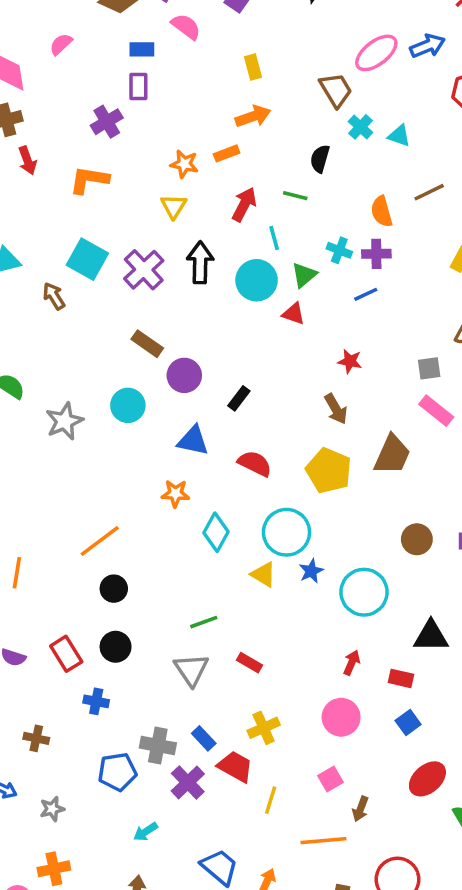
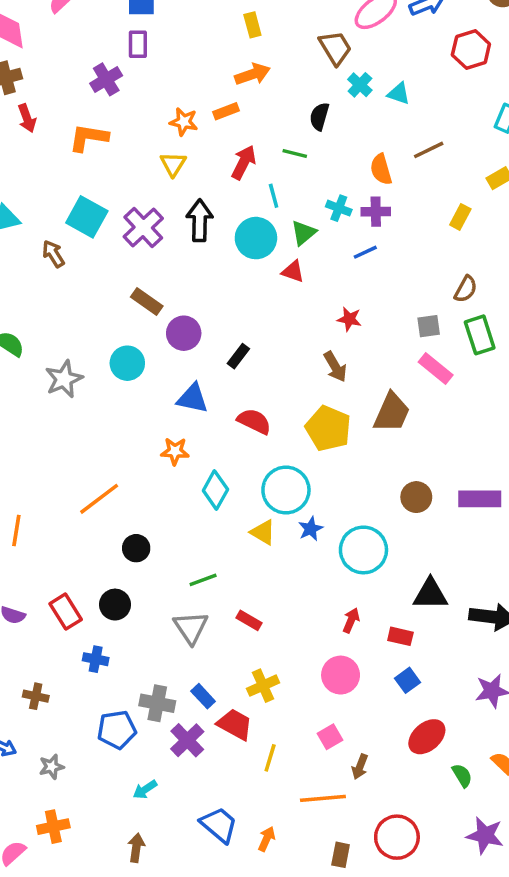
black circle: (114, 589) -> (136, 548), moved

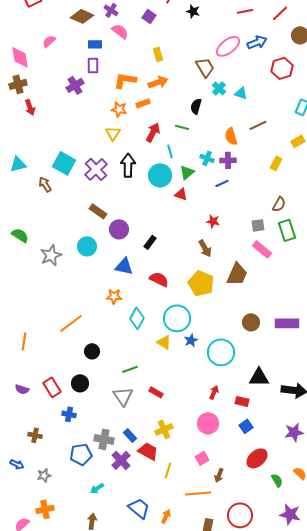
orange L-shape: (89, 138) -> (125, 80), moved

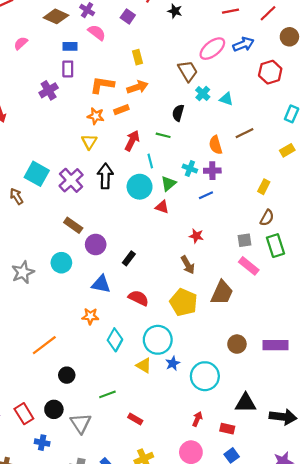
yellow rectangle: (276, 163) -> (264, 187), moved
gray triangle: (123, 396) -> (81, 423), moved

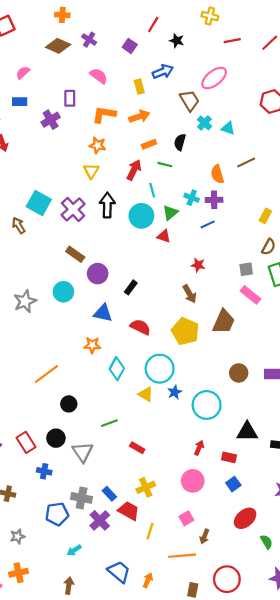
pink semicircle: (97, 33) -> (99, 76), moved
blue arrow: (243, 44) -> (163, 72), moved
blue rectangle: (70, 46) -> (20, 102), moved
orange rectangle: (121, 110) -> (149, 144), moved

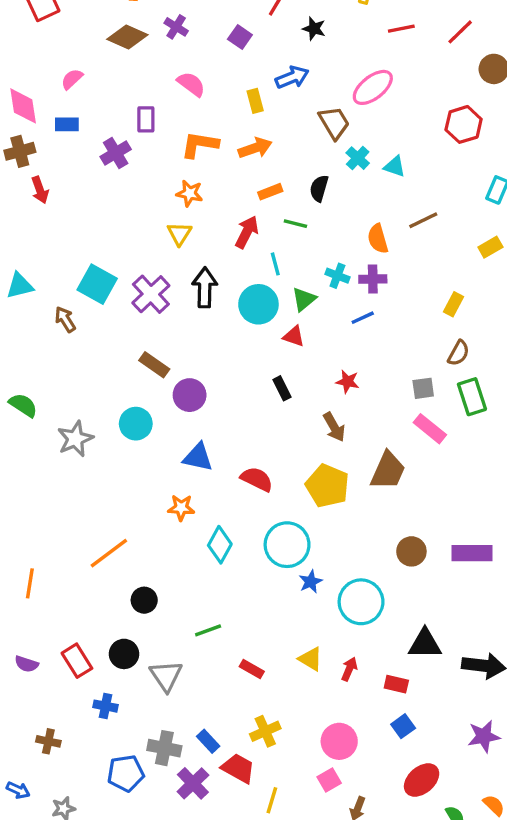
black rectangle: (131, 287) -> (282, 388), moved, turned -64
yellow triangle: (146, 394) -> (311, 659), moved
pink circle: (193, 481) -> (339, 741), moved

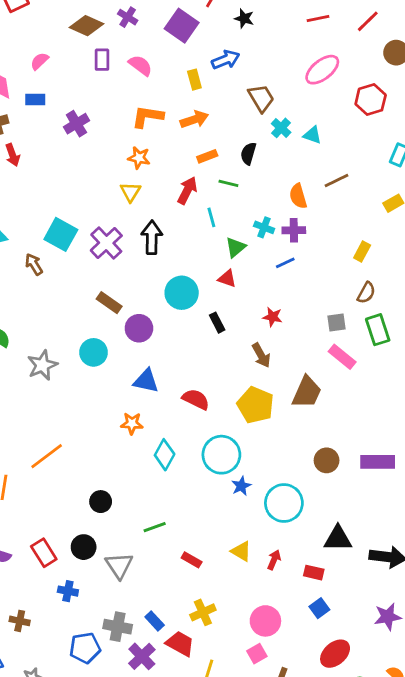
purple square: (240, 37) -> (182, 26), size x1.6
pink ellipse: (373, 87) -> (322, 70), moved
purple rectangle: (146, 119) -> (102, 60), moved
cyan circle: (258, 304) -> (182, 293), moved
orange line: (109, 553) -> (47, 456), moved

